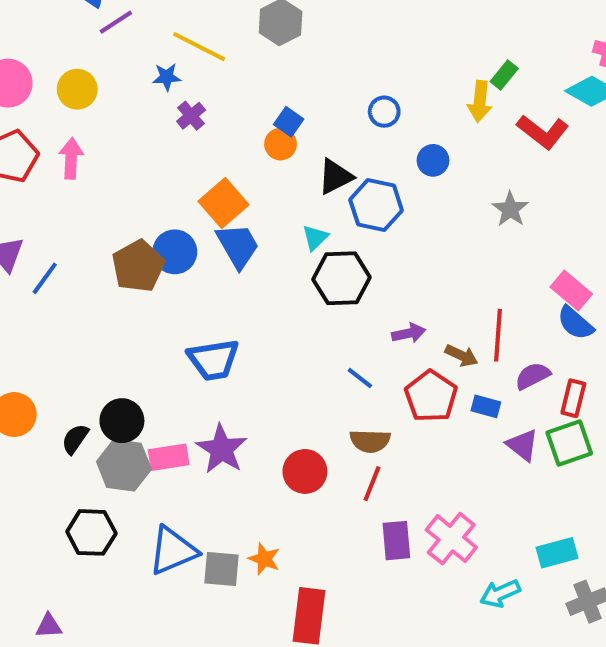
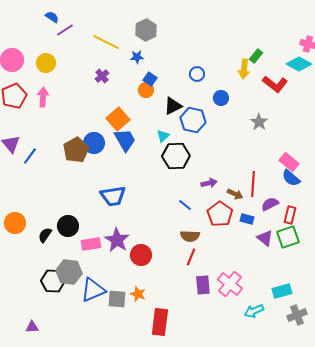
blue star: (167, 77) -> (137, 57), moved
gray hexagon: (124, 465) -> (69, 272), moved
red circle: (305, 471) -> (141, 255), moved

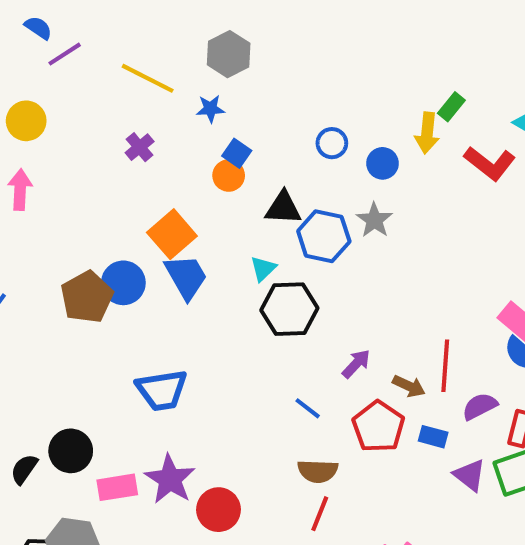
blue circle: (221, 98) -> (383, 163), moved
black triangle: (173, 106) -> (283, 208), turned 30
gray star: (259, 122) -> (374, 220), moved
purple arrow: (209, 183) -> (356, 364), turned -35

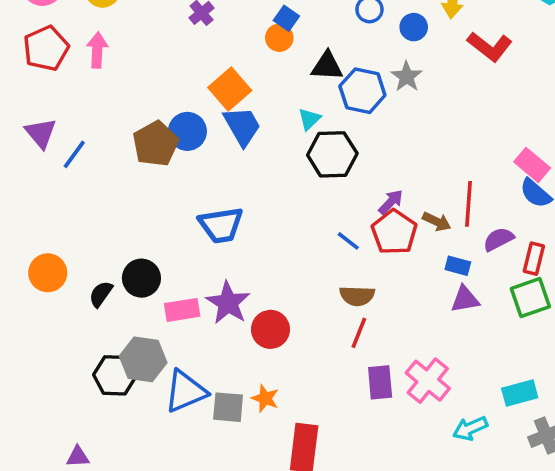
red L-shape: (490, 163) -> (490, 47), moved
red pentagon: (378, 427) -> (394, 232), moved
purple triangle: (470, 475) -> (465, 299), moved, turned -48

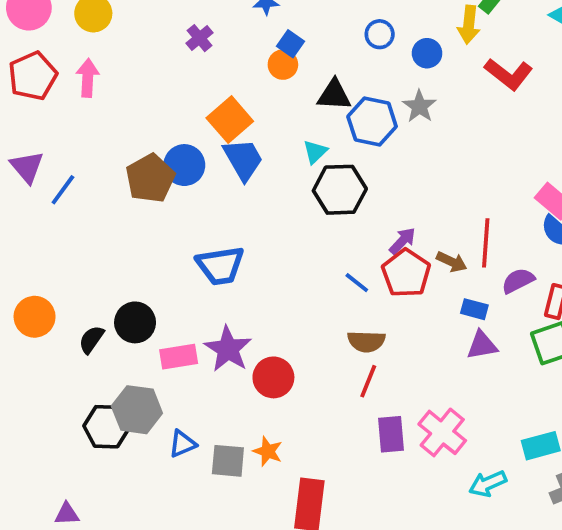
blue triangle: (186, 391) -> (182, 444), size x0.6

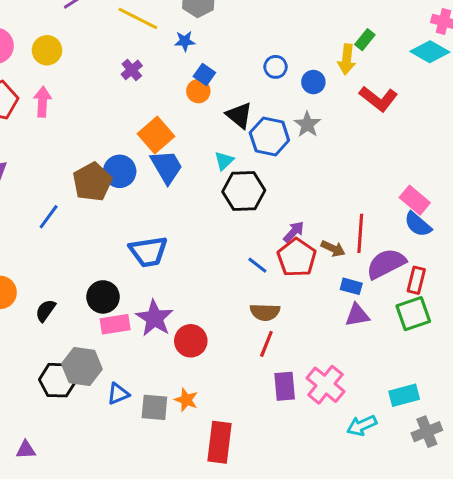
black triangle: (334, 95) -> (239, 115), turned 36
blue line: (63, 190) -> (49, 217), moved
purple semicircle: (518, 281) -> (386, 264), size x1.5
black circle: (135, 322) -> (103, 297), moved

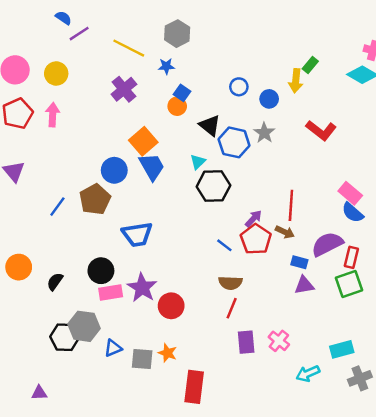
purple cross: (132, 70) -> (124, 89), size x1.5
red L-shape: (378, 99) -> (321, 130), moved
brown pentagon: (92, 182) -> (95, 199), moved
red line: (360, 233) -> (291, 205), moved
pink cross: (325, 385) -> (279, 341), size x0.7

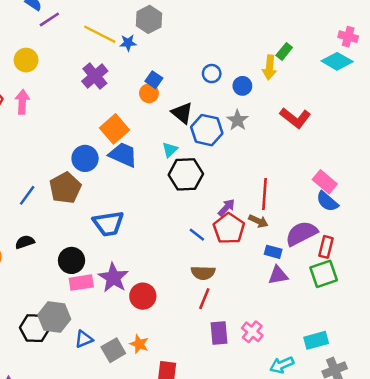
blue star: (166, 66) -> (128, 43), moved
blue trapezoid: (152, 167) -> (123, 155), turned -36
black semicircle: (55, 282) -> (25, 242), moved, turned 36
gray square: (142, 359) -> (113, 350), turned -35

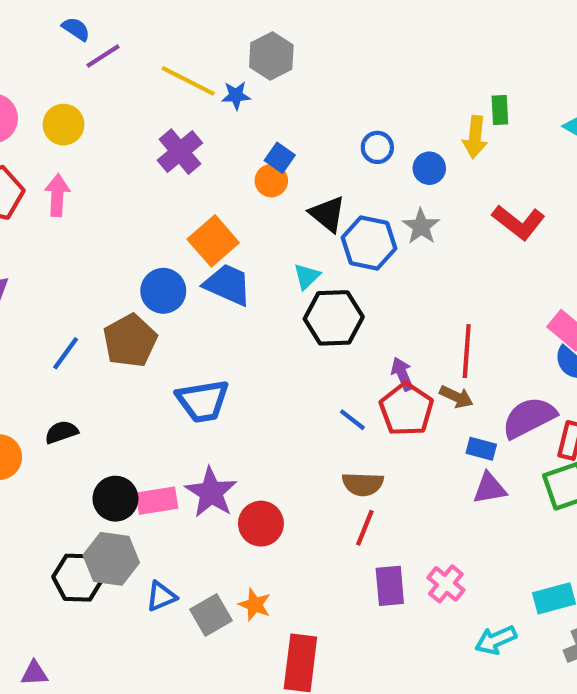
green rectangle: (284, 51) -> (500, 110), turned -42
purple arrow: (226, 208) -> (402, 374), turned -66
black circle: (71, 260) -> (115, 499), moved

